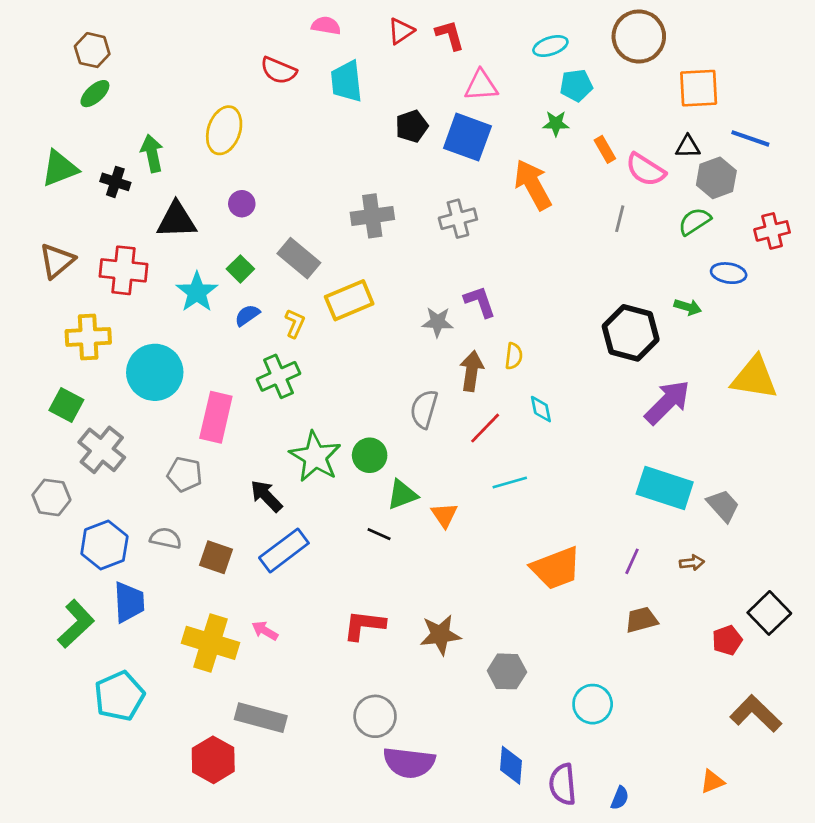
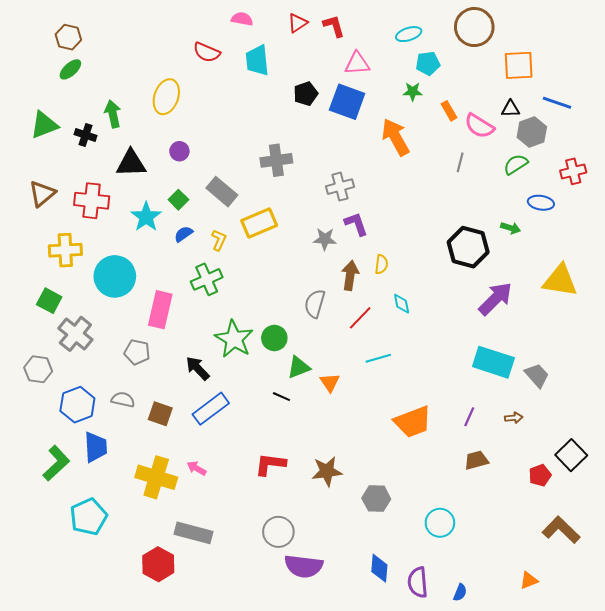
gray cross: (458, 219) -> (340, 187), moved

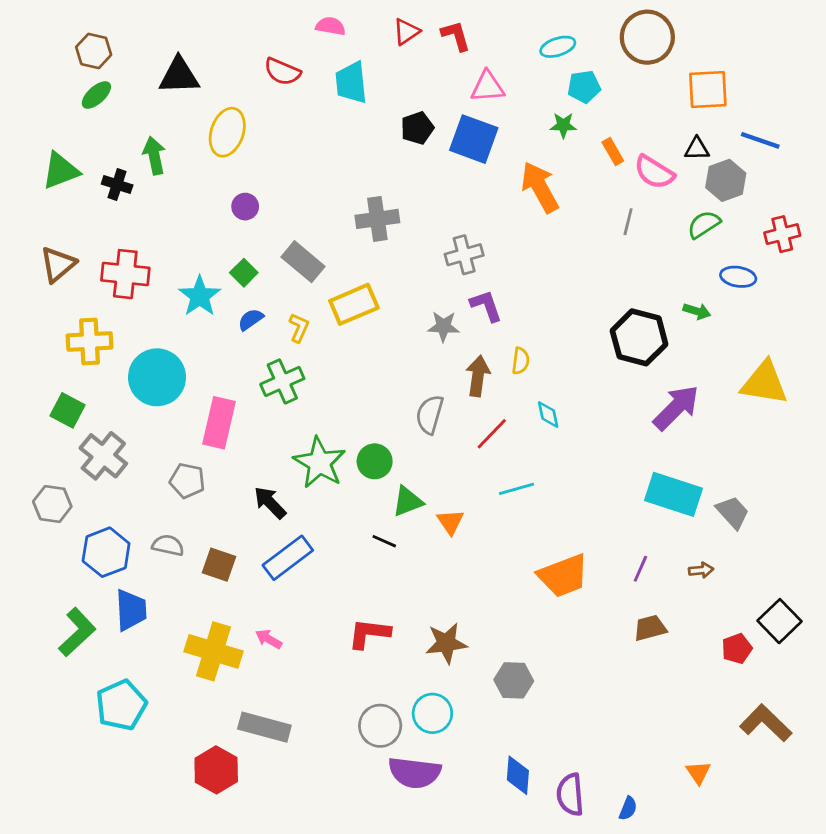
black triangle: (131, 163) -> (179, 76), moved
cyan circle: (440, 523) -> (432, 713), moved
orange triangle: (529, 580) -> (698, 773), moved, turned -42

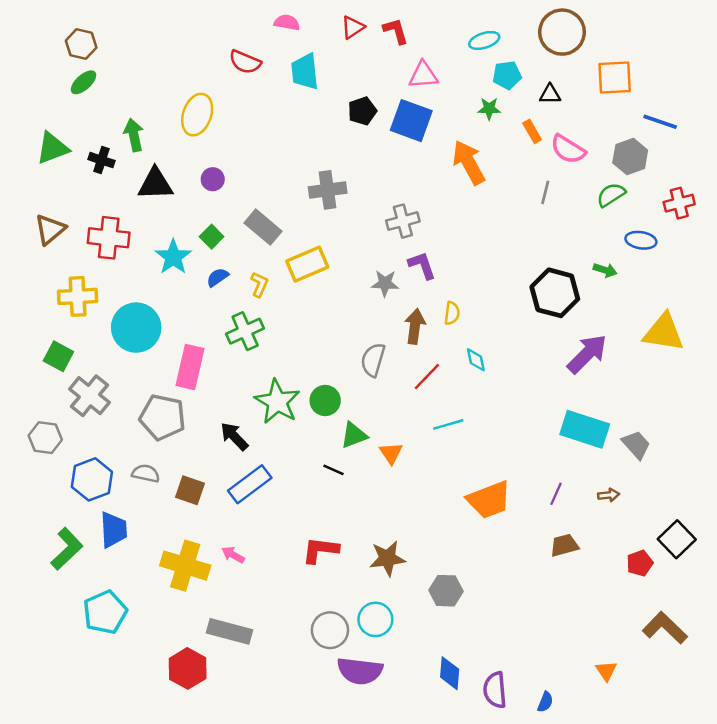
black triangle: (179, 76) -> (155, 184), moved
black triangle: (697, 149) -> (550, 94), moved
gray pentagon: (187, 481) -> (162, 417), size x1.5

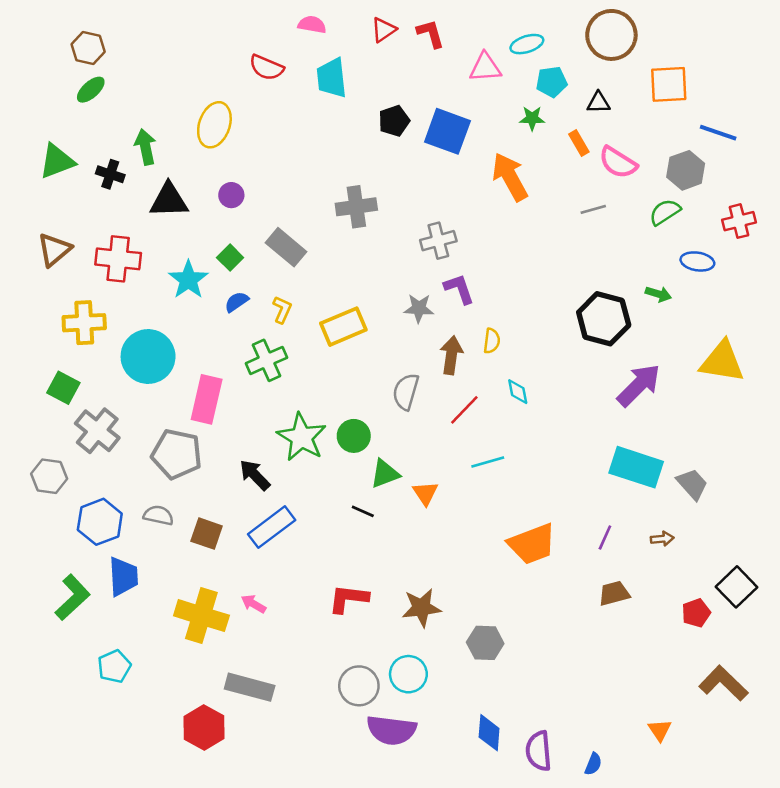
pink triangle: (423, 75) -> (485, 67), moved
gray line: (545, 192) -> (593, 209), turned 60
yellow rectangle: (307, 264) -> (343, 327), moved
cyan pentagon: (105, 612) -> (114, 666), size x0.7

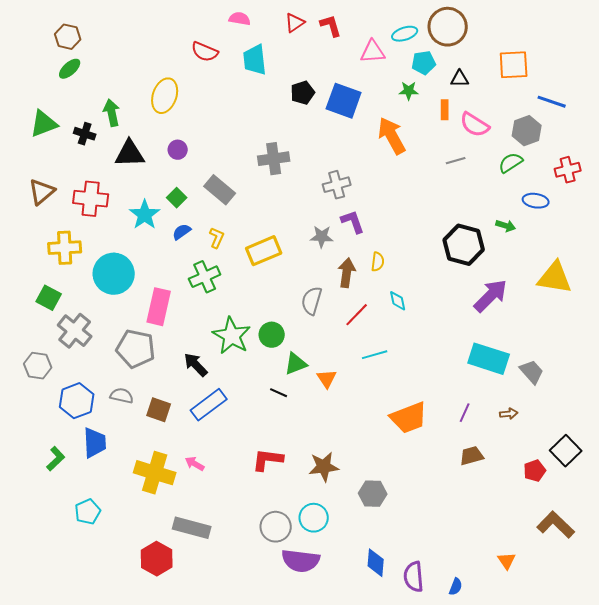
brown circle: (611, 35) -> (448, 27), moved
orange rectangle: (579, 143) -> (445, 110), turned 30
green L-shape: (73, 597) -> (56, 459), size x0.7

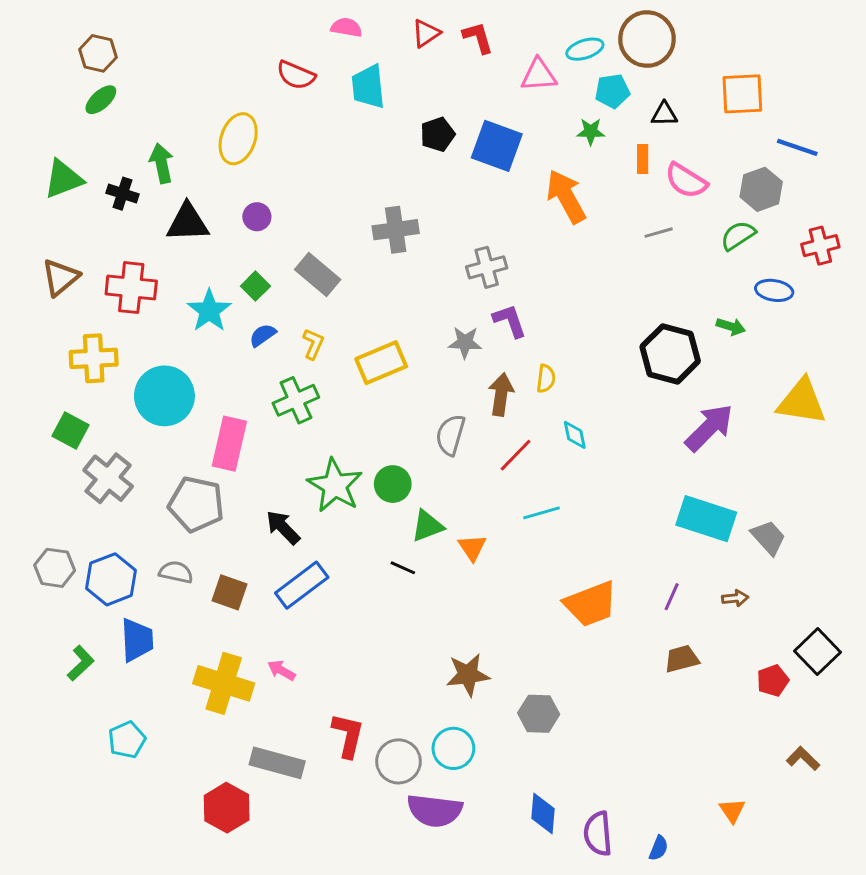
gray hexagon: (38, 366) -> (55, 568), moved
red L-shape: (268, 460) -> (348, 735), moved, turned 96
brown L-shape: (556, 525) -> (803, 759), size x0.6

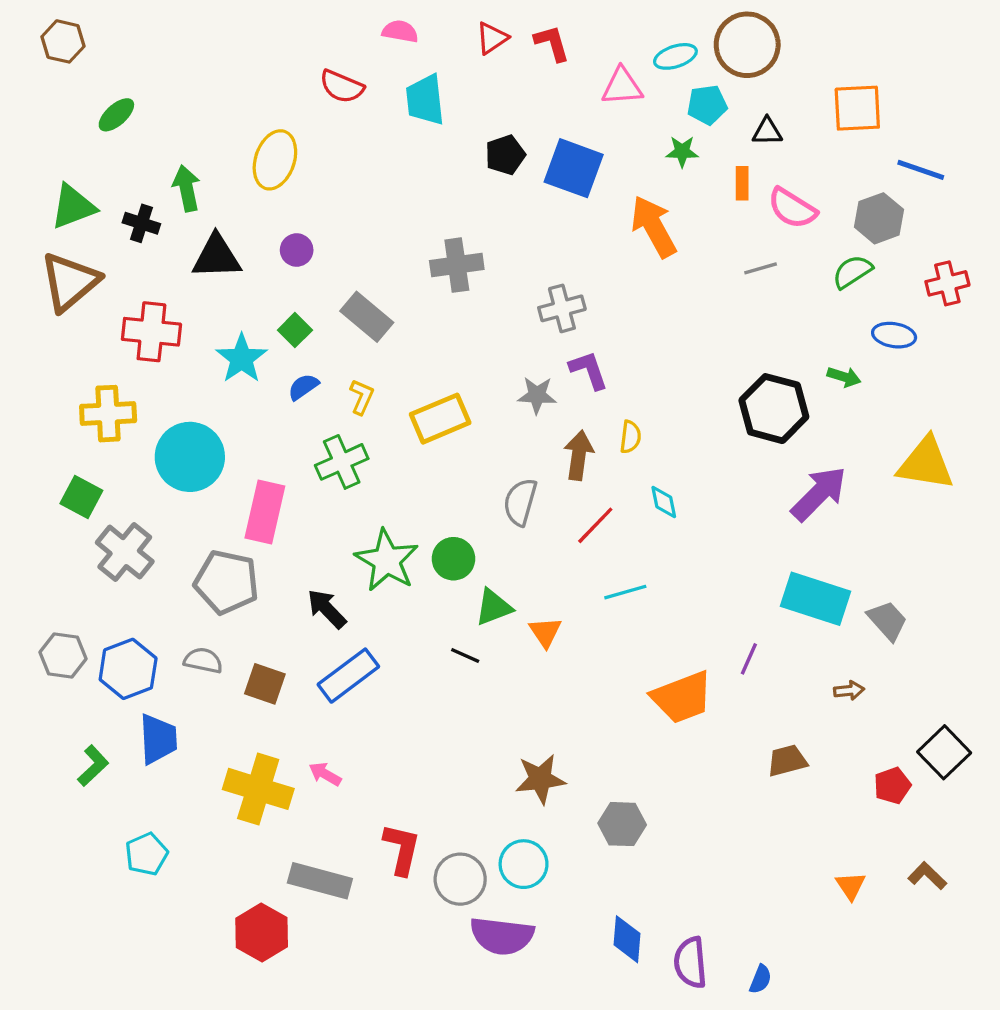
brown hexagon: (98, 53) -> (63, 41), moved
brown triangle: (60, 277) -> (70, 282), moved, size x1.4
purple line: (672, 597) -> (749, 659), moved
orange triangle: (732, 811) -> (851, 886), moved

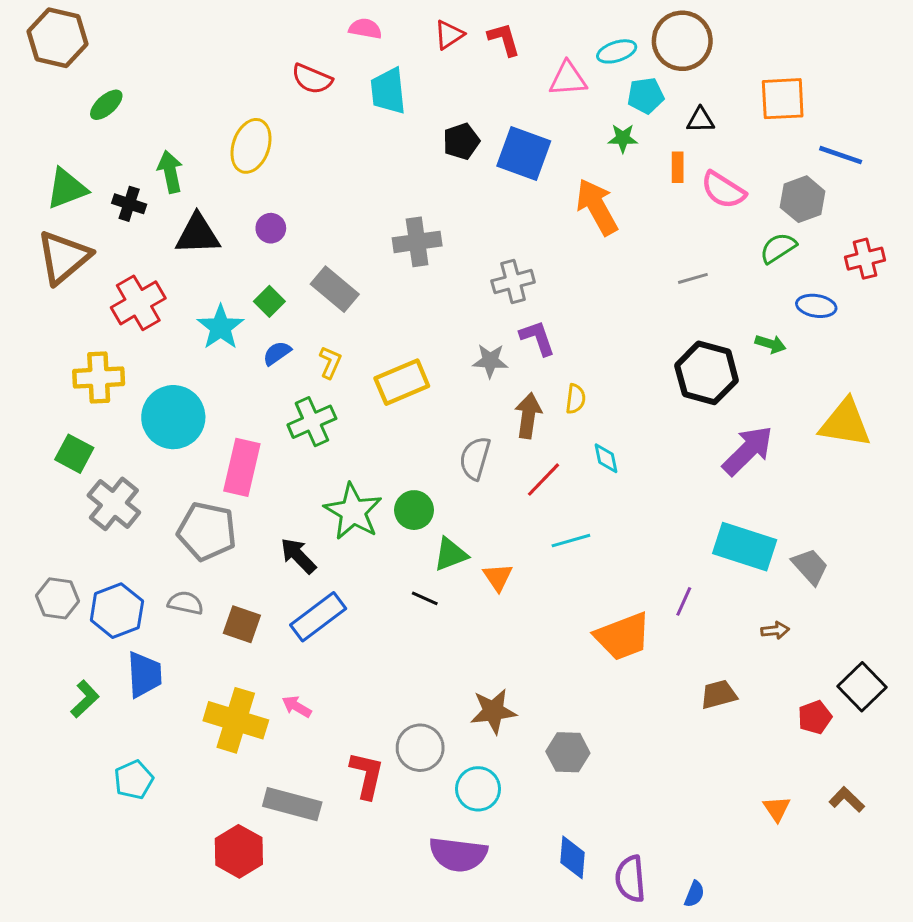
brown hexagon: (63, 41) -> (57, 38), size x1.5
gray line: (761, 268) -> (693, 278), moved
red cross: (151, 332) -> (138, 303), turned -36
gray circle: (460, 879) -> (420, 748), moved

